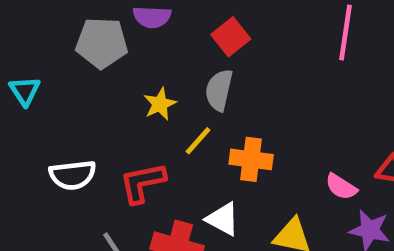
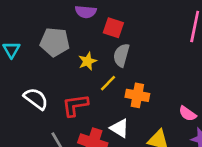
red square: (231, 37) -> (113, 28), moved, turned -36
gray pentagon: (102, 43) -> (55, 42), moved
white semicircle: (73, 175) -> (36, 99), turned -140

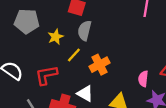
orange cross: (137, 95) -> (100, 65), turned -36
pink semicircle: (188, 114) -> (143, 79), turned 63

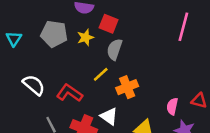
yellow star: (56, 37) -> (85, 37), moved
red L-shape: (46, 75) -> (69, 93), turned 40

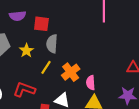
yellow star: (85, 37) -> (26, 51), moved
pink semicircle: (172, 106) -> (91, 83), moved

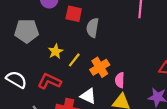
gray semicircle: (52, 44) -> (93, 28), moved
yellow star: (26, 51) -> (56, 51), moved

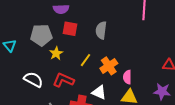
red square: (74, 14) -> (70, 29), moved
yellow star: (56, 51) -> (56, 53), moved

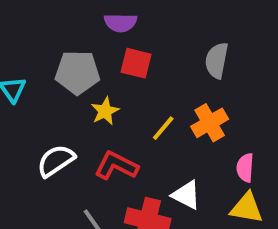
gray semicircle: (101, 30) -> (217, 60), moved
orange cross: (109, 66) -> (210, 123), moved
white semicircle: (33, 80) -> (56, 161), turned -66

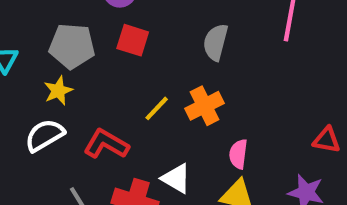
yellow star: (105, 111) -> (58, 91), moved

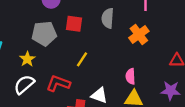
red square: (133, 40) -> (74, 24), moved
gray pentagon: (72, 46) -> (44, 34), moved
orange cross: (205, 106) -> (139, 34), moved

